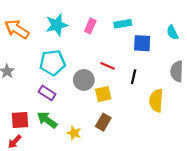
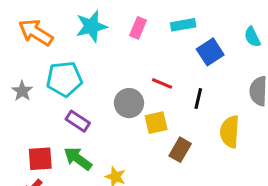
blue square: (142, 43) -> (210, 52), turned -36
cyan pentagon: (52, 63) -> (64, 79), moved
brown rectangle: (103, 122) -> (180, 150), moved

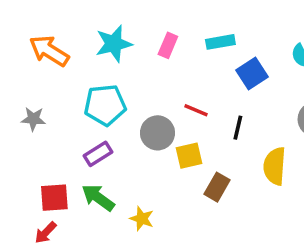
cyan pentagon: (64, 79) -> (105, 105), moved
gray star: (22, 91) -> (33, 119), turned -30
purple rectangle: (78, 121) -> (98, 154), turned -65

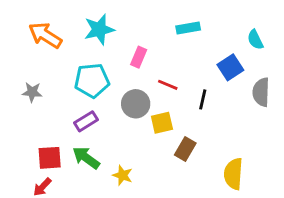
pink rectangle: (168, 45) -> (139, 57), moved
blue square: (252, 73) -> (230, 67), moved
yellow semicircle: (275, 166) -> (233, 174), moved

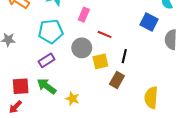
blue square: (230, 67) -> (149, 22), turned -30
black line: (203, 99) -> (124, 56), moved

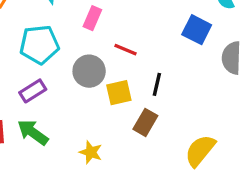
yellow semicircle: (151, 98) -> (200, 151), turned 35
yellow star: (72, 99) -> (91, 152), moved

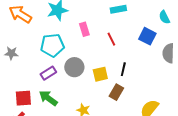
pink rectangle: (92, 18) -> (84, 29), turned -40
red line: (125, 50) -> (111, 39), moved, turned 40
gray circle: (89, 71) -> (74, 67), moved

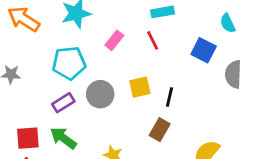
pink rectangle: (84, 29) -> (114, 40), turned 56
red line: (111, 39) -> (153, 40), moved
yellow square: (100, 74) -> (140, 87), moved

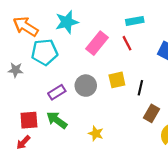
pink rectangle: (114, 40) -> (97, 43), size x1.5
cyan pentagon: (69, 63) -> (45, 52), moved
brown rectangle: (160, 130) -> (152, 113), moved

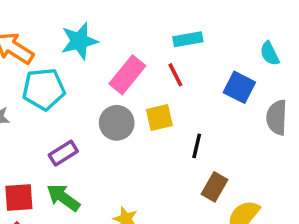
yellow square: (117, 80) -> (159, 117), moved
gray circle: (86, 86) -> (117, 123), moved

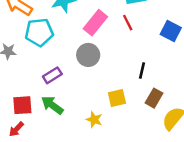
yellow square: (159, 117) -> (117, 98), moved

